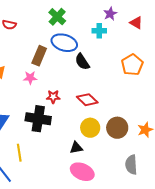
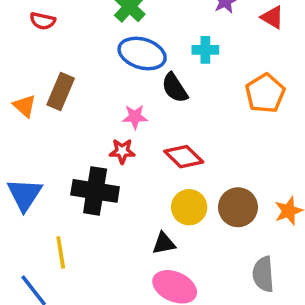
cyan cross: (99, 31) -> (205, 50), moved
brown rectangle: (39, 56) -> (61, 91), moved
pink star: (30, 78) -> (135, 117), moved

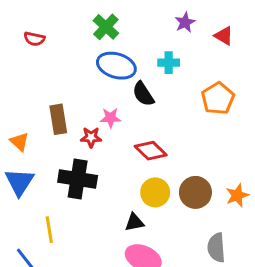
brown rectangle: (61, 91) -> (58, 119), moved, turned -32
orange triangle: (25, 106) -> (19, 142), moved
red star: (122, 151) -> (91, 137), moved

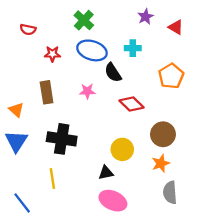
red star: (91, 137) -> (52, 54), moved
red diamond: (151, 151) -> (132, 104), moved
brown circle: (195, 192) -> (163, 134), moved
orange star: (237, 195) -> (161, 163), moved
yellow line: (49, 230) -> (52, 178), moved

